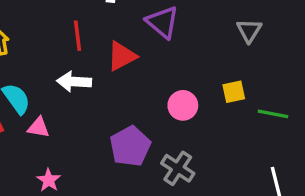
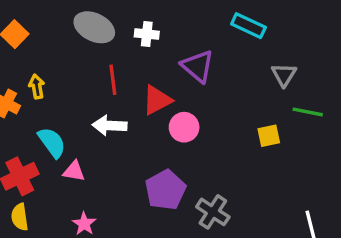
pink circle: (183, 105) -> (184, 127), moved
green line: (273, 114) -> (308, 112), moved

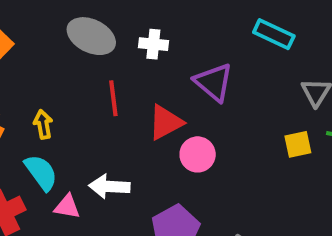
yellow arrow: (37, 87) -> (43, 124), moved
white arrow: (110, 126) -> (109, 187), moved
yellow square: (269, 136) -> (298, 144), moved

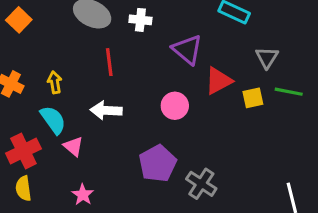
red triangle: (165, 122) -> (218, 81), moved
white arrow: (109, 187) -> (106, 110), moved
pink triangle: (67, 207) -> (73, 146), turned 30

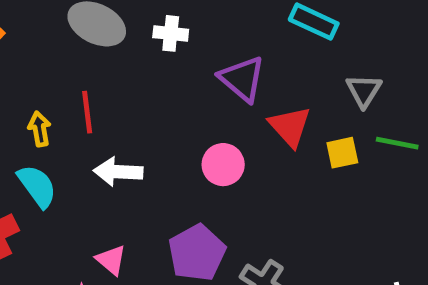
red line: (109, 62) -> (87, 112), moved
red triangle: (218, 81) -> (290, 126), turned -44
pink triangle: (73, 146) -> (111, 260), moved

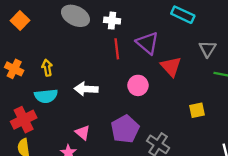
red line: (87, 112) -> (117, 49), moved
yellow square: (342, 153) -> (197, 110), moved
cyan semicircle: (37, 186) -> (46, 96), turned 120

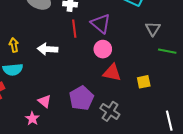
red triangle: (171, 67) -> (112, 73), moved, turned -36
pink circle: (138, 85) -> (103, 49), moved
white arrow: (86, 89) -> (48, 49), moved

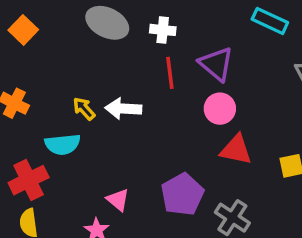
yellow arrow: (14, 45) -> (84, 109), moved, turned -32

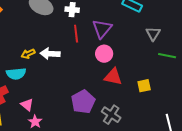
purple triangle: (216, 64) -> (102, 29), turned 30
yellow arrow: (84, 109) -> (28, 54), turned -72
pink triangle: (118, 200) -> (27, 105), moved

